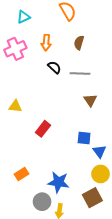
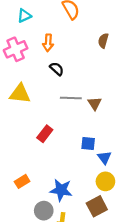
brown semicircle: (79, 43) -> (103, 41), moved
gray line: (80, 73) -> (71, 98), moved
yellow triangle: (15, 106) -> (20, 94), moved, size x1.5

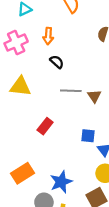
orange rectangle: (22, 181) -> (23, 173), size x1.5
blue star: (61, 190) -> (61, 182), turned -30

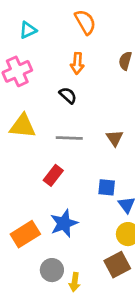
orange arrow: (48, 36) -> (77, 63), moved
gray line: (71, 91) -> (69, 138), moved
blue star: (61, 182) -> (64, 223), moved

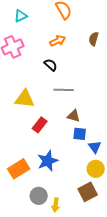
orange arrow: (77, 63) -> (58, 41), turned -119
yellow triangle: (23, 126) -> (25, 99), moved
gray line: (69, 138) -> (64, 90), moved
brown triangle: (115, 138) -> (74, 116), moved, turned -40

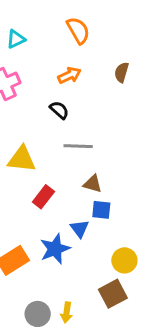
blue triangle: (95, 147) -> (80, 229), moved
gray circle: (39, 196) -> (38, 314), moved

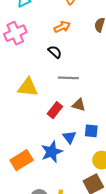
red rectangle: (43, 197) -> (55, 110), moved
blue square: (101, 210) -> (91, 131), moved

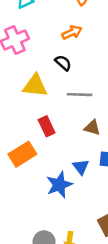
yellow triangle: (28, 87) -> (35, 86), moved
red rectangle: (55, 110) -> (47, 126), moved, turned -63
orange rectangle: (22, 160) -> (22, 154), moved

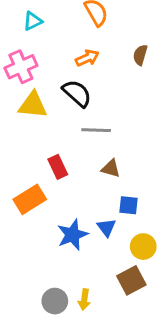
black semicircle: (63, 63) -> (77, 93), size x1.5
yellow triangle: (35, 86) -> (33, 105), moved
blue triangle: (81, 167) -> (106, 227), moved

